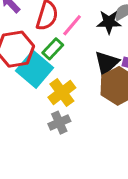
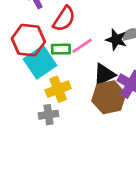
pink line: (72, 25) -> (82, 46), moved
green rectangle: (53, 49) -> (61, 49), turned 30

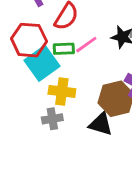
black triangle: (104, 75) -> (101, 124), moved, turned 45
yellow cross: (58, 89) -> (62, 91), turned 30

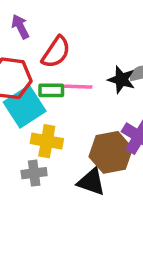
pink line: (86, 45) -> (78, 87), turned 35

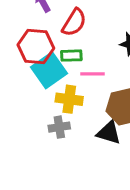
pink line: (78, 87) -> (93, 74), moved

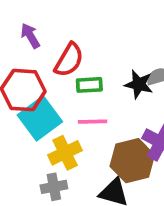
green rectangle: (71, 56) -> (89, 85), moved
yellow cross: (69, 99) -> (65, 153), turned -32

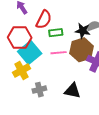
yellow cross: (65, 153) -> (21, 70), moved
brown hexagon: (132, 161) -> (82, 50), moved

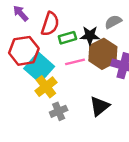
black star: (83, 31) -> (90, 35), moved
yellow cross: (21, 70) -> (46, 87), moved
black triangle: (72, 91) -> (100, 106), turned -42

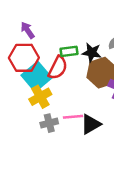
purple arrow: (21, 13) -> (28, 30), moved
red semicircle: (50, 24) -> (58, 68), moved
pink line: (75, 62) -> (73, 117), moved

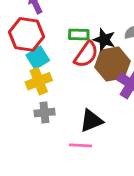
red semicircle: (58, 68) -> (86, 54), moved
cyan square: (36, 77) -> (38, 58), size x0.7
pink line: (73, 117) -> (81, 145), moved

